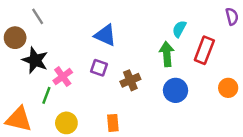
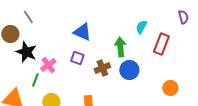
green arrow: (167, 54) -> (120, 47), moved
orange circle: (228, 88) -> (170, 88), moved
blue circle: (176, 90) -> (129, 70), moved

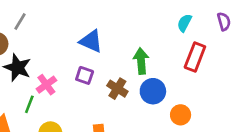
gray line: (28, 17) -> (20, 22), turned 64
cyan semicircle: (141, 27) -> (184, 23), moved
brown cross: (102, 68) -> (117, 89), turned -35
orange circle: (170, 88) -> (181, 115), moved

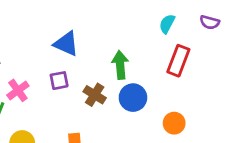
purple semicircle: (224, 22) -> (210, 22), turned 120
purple square: (85, 75) -> (59, 81), turned -30
orange circle: (181, 115) -> (174, 123), moved

